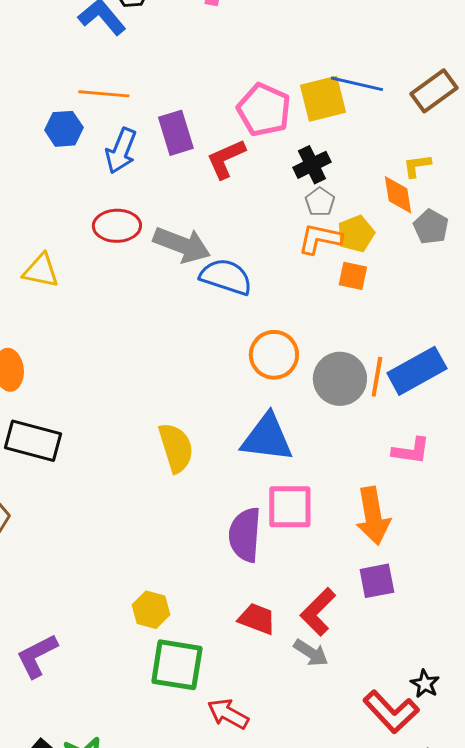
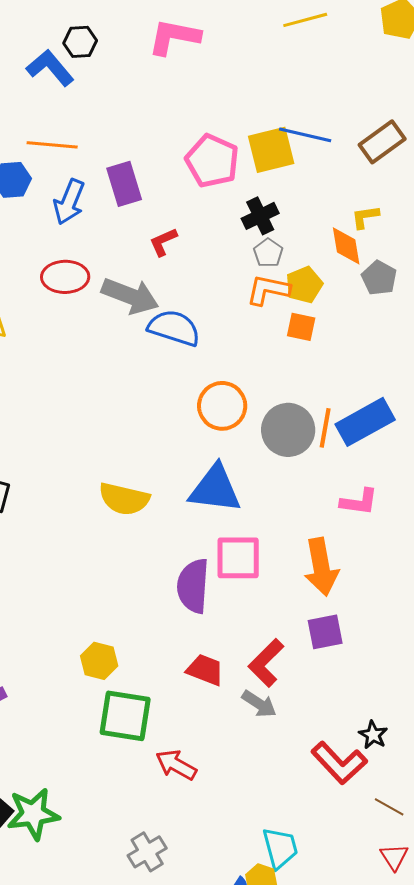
red L-shape: (226, 159) -> (163, 242), moved, size x0.7
yellow semicircle: (176, 448) -> (124, 499), turned 120

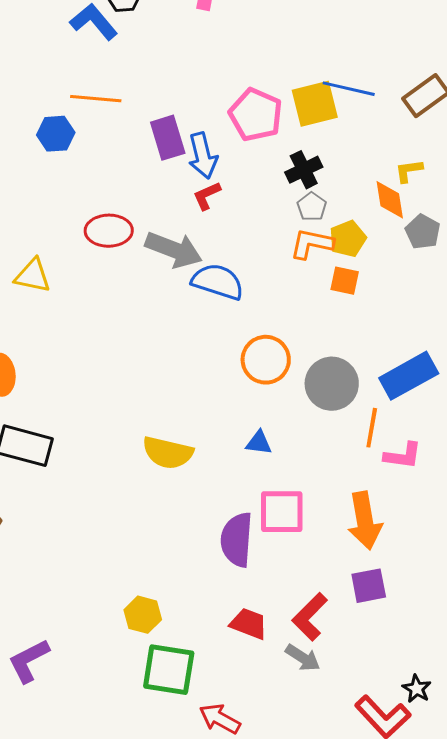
blue arrow: (69, 202) -> (203, 156), moved, turned -36
orange line: (325, 428) -> (372, 428), moved
blue triangle: (215, 489) -> (259, 443), size x0.5

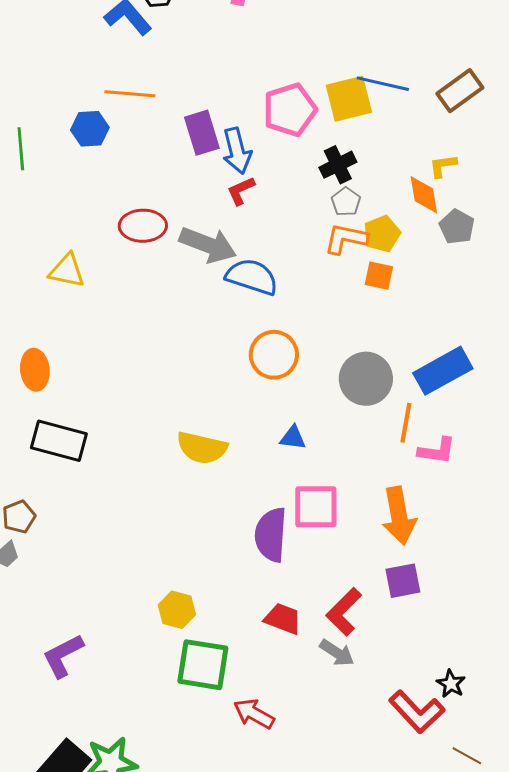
pink pentagon: (256, 115) -> (290, 110), turned 30
orange circle: (266, 360) -> (274, 355), moved

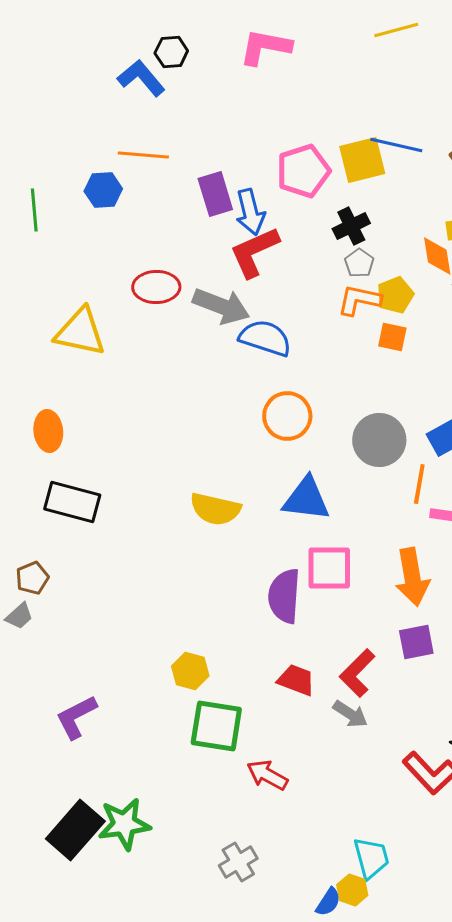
red L-shape: (241, 191) -> (254, 252), size x1.8
yellow triangle: (67, 271) -> (80, 332), size x1.4
blue triangle: (293, 438) -> (306, 499), size x1.8

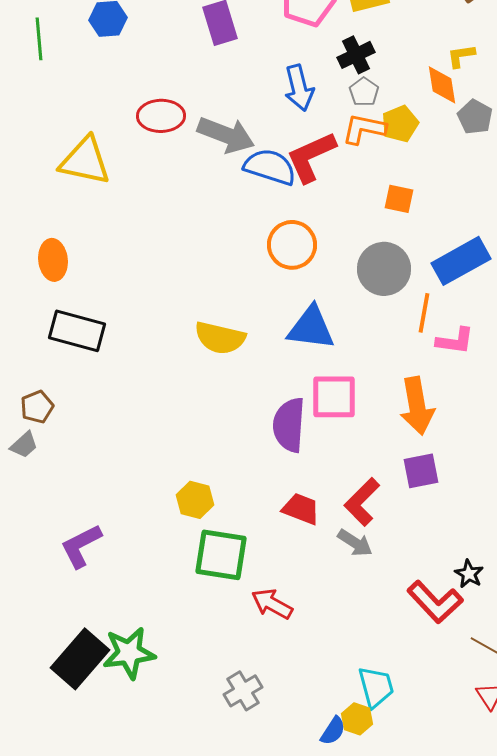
blue arrow: (250, 212) -> (299, 88), moved
red L-shape: (254, 252) -> (311, 157), moved
orange square: (392, 337) -> (399, 199), moved

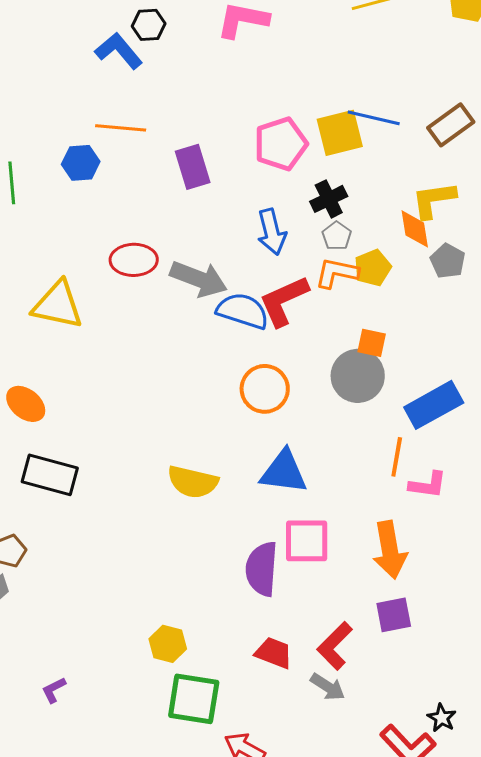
yellow L-shape: (461, 56) -> (434, 200), size x1.6
orange ellipse: (53, 260) -> (26, 404), turned -45
gray circle: (384, 269) -> (358, 376), moved
purple L-shape: (81, 546) -> (54, 690), size x0.6

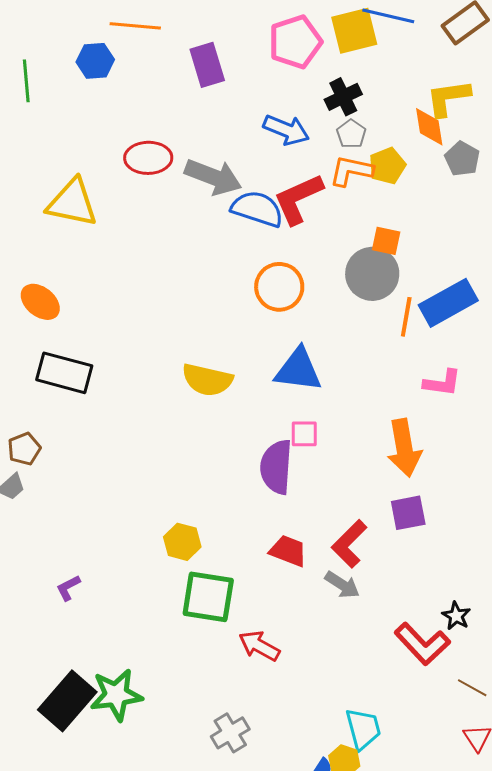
blue arrow: (272, 232) -> (286, 130), turned -54
orange line: (397, 457) -> (406, 317), moved
pink square: (307, 541) -> (304, 434), moved, size x0.6

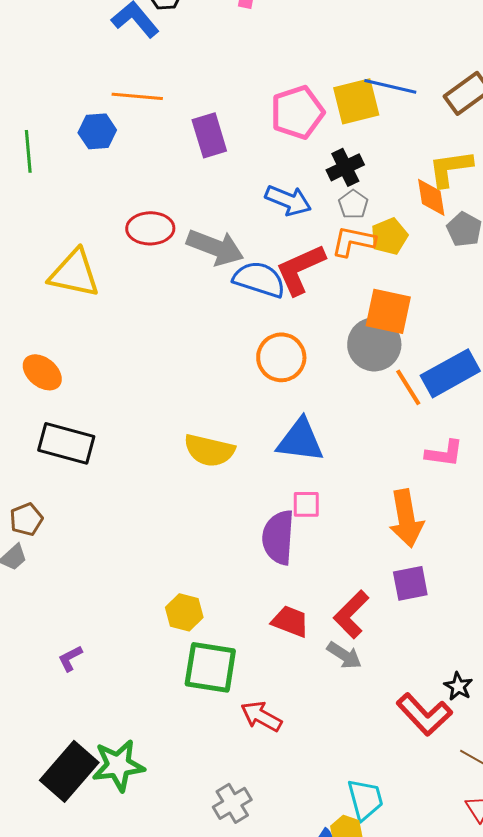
orange square: (386, 241) -> (388, 311), size x1.6
orange line: (406, 317) -> (408, 387), turned -42

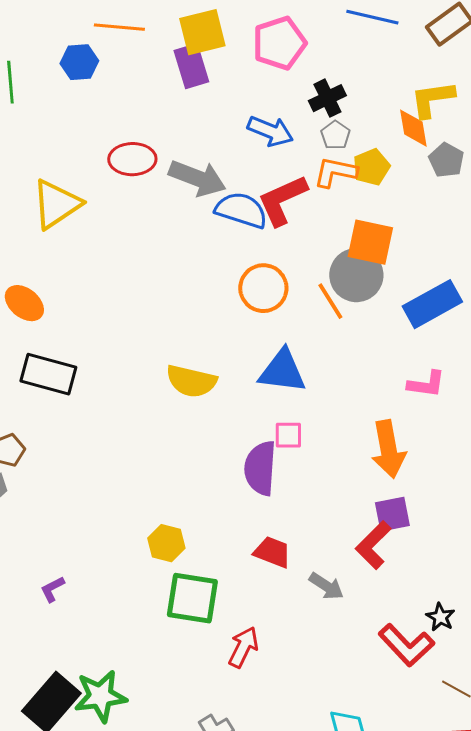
yellow square: (356, 101) -> (202, 32), moved
yellow triangle: (74, 273) -> (56, 204), turned -46
orange line: (408, 387) -> (330, 301), moved
red L-shape: (351, 614) -> (373, 545), moved
red arrow: (261, 716) -> (243, 647), turned 87

